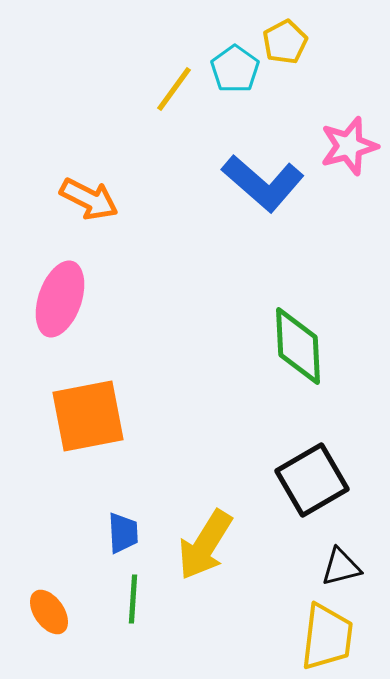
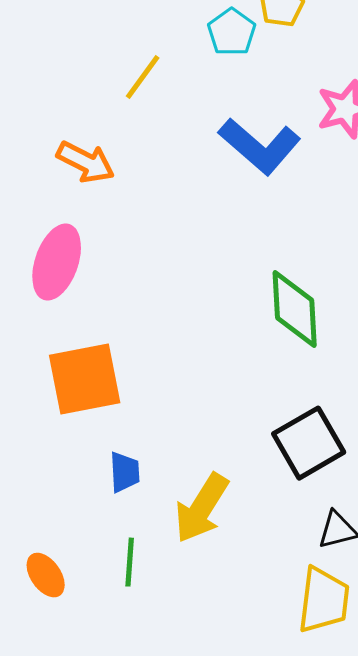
yellow line: (174, 89) -> (143, 77), moved
blue trapezoid: (123, 533) -> (125, 472), moved

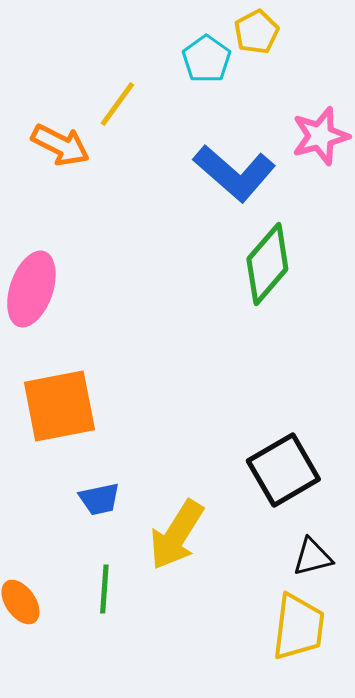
orange arrow: (86, 162) -> (60, 145), moved
green diamond: (295, 309) -> (267, 264), moved, turned 44
blue trapezoid: (125, 472) -> (99, 499), turned 81

